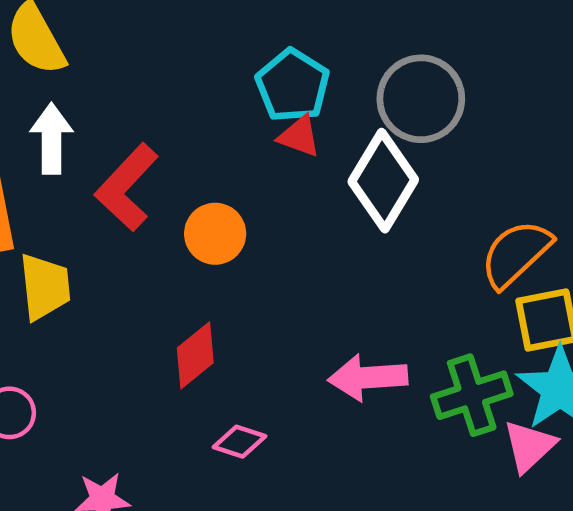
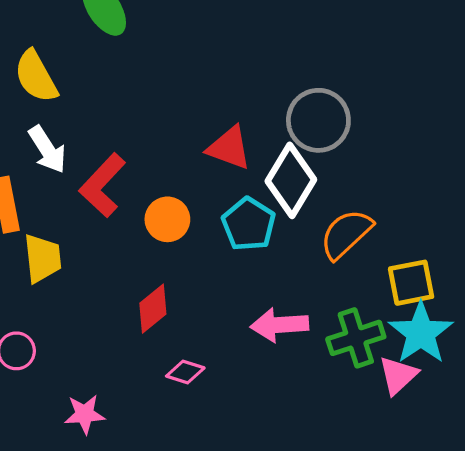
cyan pentagon: (293, 86) -> (249, 224), moved
red triangle: (299, 136) -> (229, 148), size x1.4
white arrow: (51, 139) -> (47, 150), turned 147
orange semicircle: (516, 254) -> (346, 234), moved

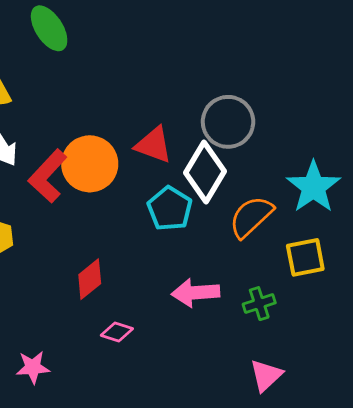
orange circle: (167, 219) -> (90, 164), moved, size x1.5
cyan star: (421, 333) -> (313, 187), moved
green cross: (356, 338) -> (259, 304), size x0.7
pink triangle: (398, 375) -> (266, 375), moved

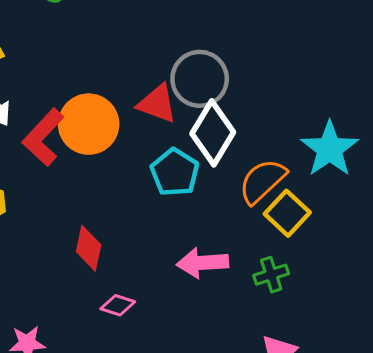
gray circle: (228, 122) -> (200, 79), moved
yellow square: (305, 257) -> (287, 213), moved, turned -36
red diamond: (90, 279) -> (89, 248), turned -39

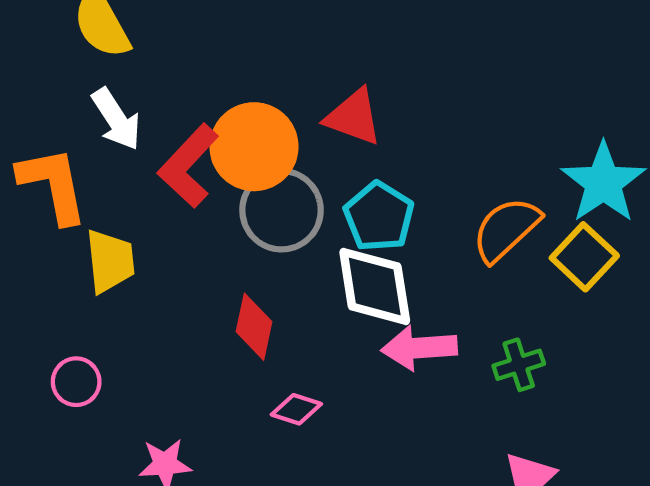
gray circle: (200, 79) -> (282, 210), moved
white diamond: (213, 133) -> (375, 286), moved, turned -40
yellow square: (287, 213) -> (584, 257), moved

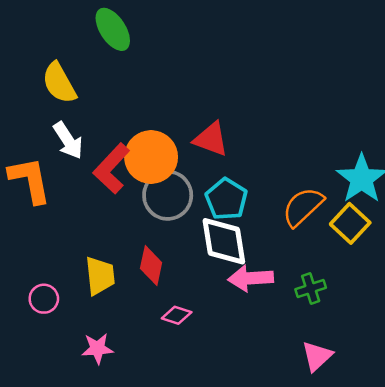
yellow trapezoid: (110, 261) -> (100, 276), moved

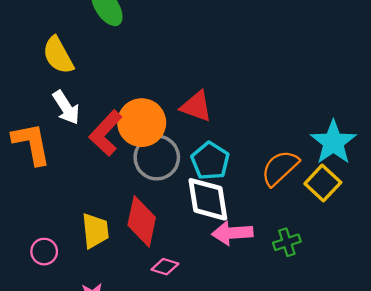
red diamond: (151, 266) -> (142, 221), size x1.4

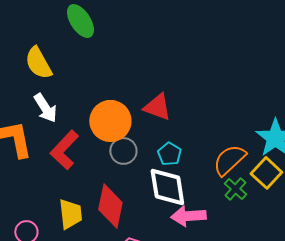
red L-shape: (106, 133) -> (64, 150), moved
gray circle: (157, 157) -> (123, 151), size x0.7
cyan pentagon: (210, 161) -> (169, 154), size x0.7
green cross: (287, 242) -> (235, 189), moved, turned -30

